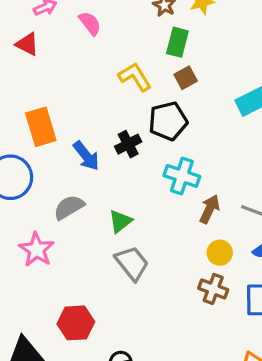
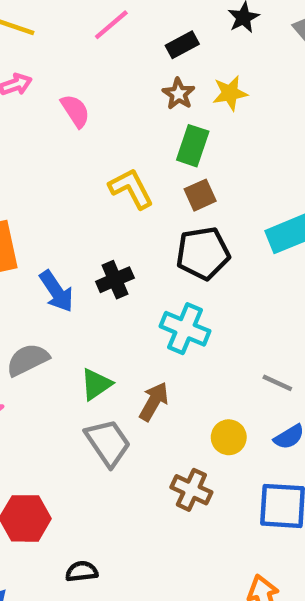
black pentagon: (168, 121) -> (203, 253), moved
brown arrow: (210, 209) -> (154, 402), moved
brown cross: (213, 289) -> (191, 490), moved

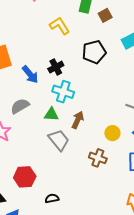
brown square: (200, 195) -> (105, 15), moved
cyan cross: (185, 329) -> (63, 92), moved
green triangle: (96, 384) -> (51, 114), turned 42

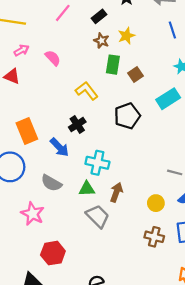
black cross: (56, 67) -> (77, 125), moved
gray semicircle: (20, 106) -> (51, 183), turned -114
brown cross: (98, 158) -> (154, 237), moved
red hexagon: (25, 177) -> (53, 253), moved

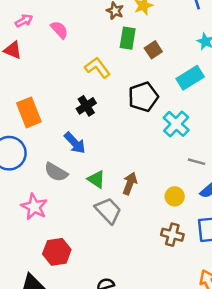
blue arrow: (59, 147) -> (75, 143), moved
cyan cross: (97, 163) -> (176, 124), moved, turned 30
green triangle: (87, 189) -> (96, 179), turned 35

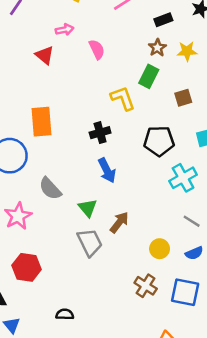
green rectangle: (128, 38) -> (149, 76), moved
blue arrow: (75, 143) -> (107, 170), moved

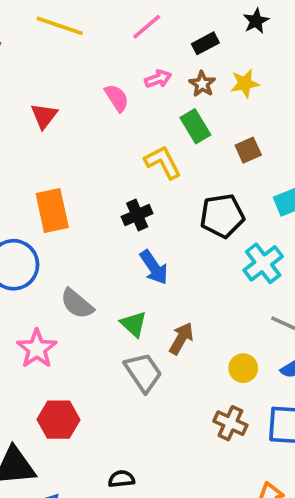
pink arrow: (65, 30) -> (158, 79), moved
red triangle: (45, 55) -> (44, 116), turned 36
green rectangle: (149, 76) -> (195, 126), turned -50

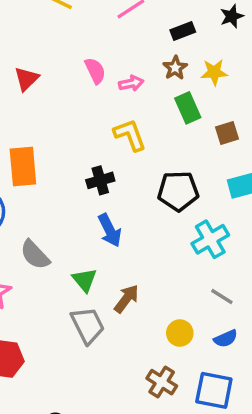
pink arrow: (158, 79) -> (131, 83), moved
green rectangle: (195, 126) -> (188, 108), moved
brown square: (248, 150) -> (227, 133), moved

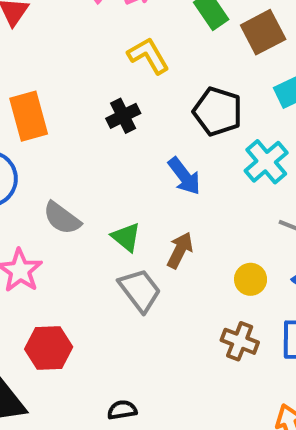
brown square: (227, 133) -> (263, 32), size x1.5
black pentagon: (178, 191) -> (218, 111), turned 30
blue arrow: (110, 230) -> (184, 176), moved

